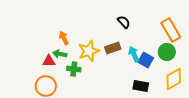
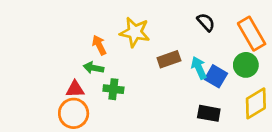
black semicircle: (124, 22) -> (206, 22), moved
yellow star: (89, 51) -> (135, 32), moved, turned 30
red triangle: (49, 61) -> (75, 89), moved

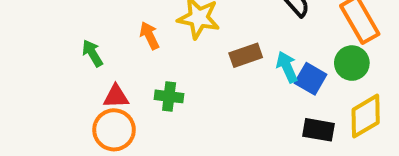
green arrow: (93, 68) -> (92, 53), moved, turned 48
black rectangle: (209, 113) -> (318, 130), moved

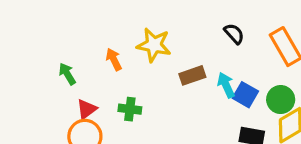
green circle: (352, 63) -> (281, 100), moved
red triangle: (116, 96) -> (87, 109), turned -35

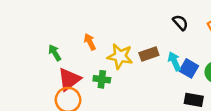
yellow star: (154, 45) -> (120, 56), moved
red triangle: (87, 109) -> (69, 79), size x1.5

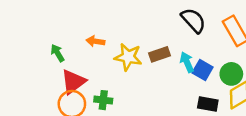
black semicircle: (180, 23) -> (193, 20), size x1.5
orange arrow: (90, 42) -> (95, 41), turned -56
green cross: (102, 79) -> (103, 100), moved

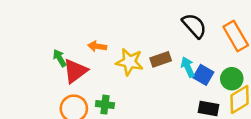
red triangle: (73, 82) -> (75, 71), moved

